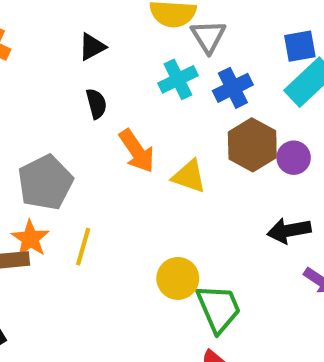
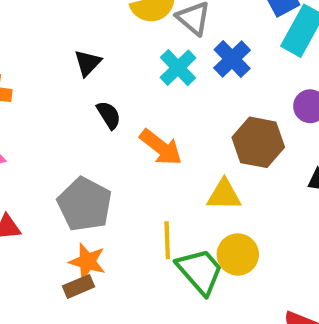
brown hexagon: (252, 145) -> (258, 142), moved
yellow triangle: (189, 176) -> (224, 195), moved
yellow line: (83, 247) -> (167, 240), moved
green trapezoid: (219, 308) -> (200, 271), moved

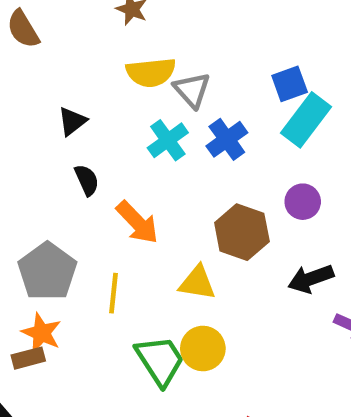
yellow line: (167, 240) -> (113, 293), moved

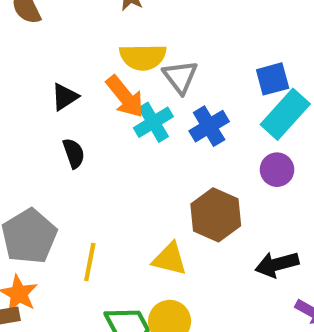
purple circle: (303, 202) -> (277, 170), moved
orange arrow: (137, 222) -> (125, 97), moved

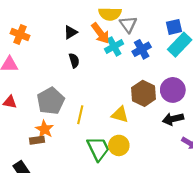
purple circle: (277, 170) -> (173, 90), moved, size x1.5

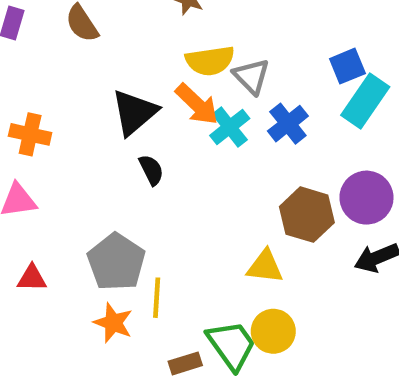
black triangle: (71, 32) -> (134, 112), size x1.6
yellow line: (80, 115) -> (157, 298), moved
brown rectangle: (37, 140) -> (185, 363), moved

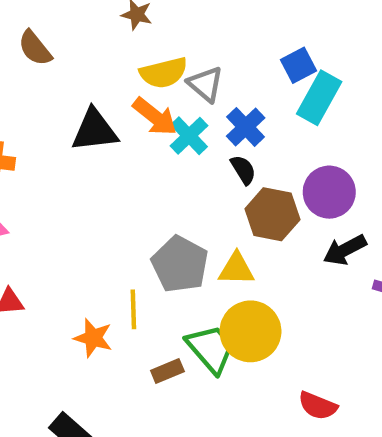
black triangle: (134, 112) -> (94, 130), turned 39
black semicircle: (151, 170) -> (243, 170), moved
gray pentagon: (116, 262) -> (180, 264), moved
yellow circle: (273, 331) -> (250, 331), size x1.4

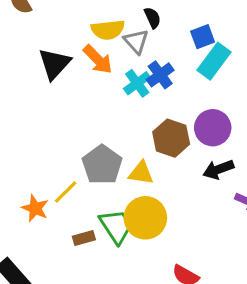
black triangle: (94, 130) -> (55, 64), turned -48
cyan cross: (189, 136) -> (137, 83), moved
black semicircle: (243, 170) -> (152, 18), moved
yellow line: (133, 309) -> (66, 192), turned 40

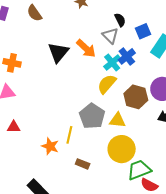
yellow semicircle: (108, 30) -> (107, 84), moved, turned 140
blue square: (203, 37) -> (143, 31), moved
yellow line: (66, 192) -> (69, 135), turned -30
green trapezoid: (116, 226) -> (139, 170), moved, turned -75
brown rectangle: (84, 238) -> (83, 164), turned 40

